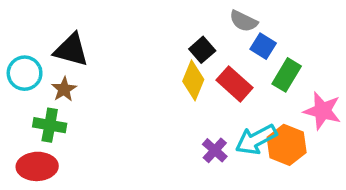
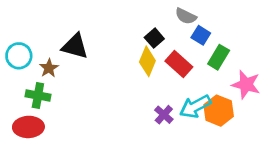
black triangle: (71, 50) -> (75, 46), moved

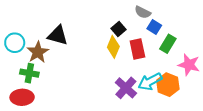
red rectangle: (179, 64) -> (137, 49), turned 36
brown star: (49, 68) -> (38, 52), size x1.5
purple cross: (164, 115) -> (126, 88), size x1.5

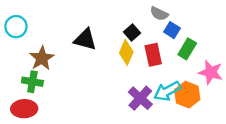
black triangle: (58, 35) -> (85, 39), moved
cyan circle: (15, 43) -> (16, 27), moved

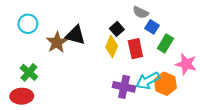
cyan circle: (16, 27) -> (28, 24), moved
brown star: (42, 58) -> (57, 42), moved
green cross: (32, 82) -> (29, 72), turned 30
purple cross: (140, 98) -> (124, 87), turned -30

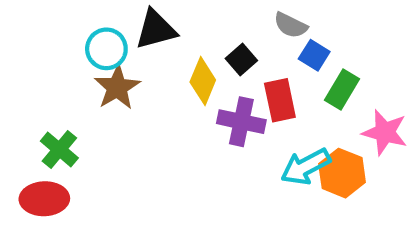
cyan circle: (28, 24) -> (106, 49), moved
black triangle: (75, 35) -> (156, 30), moved, turned -30
yellow diamond: (112, 47) -> (203, 81), moved
purple cross: (124, 87) -> (241, 122), moved

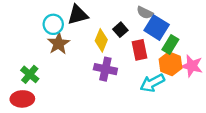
blue square: (314, 55) -> (157, 28), size x1.6
purple cross: (241, 122) -> (105, 69), moved
orange hexagon: (342, 173) -> (170, 64), moved

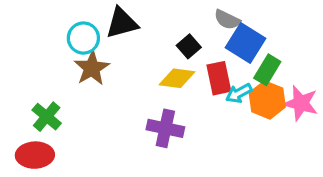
yellow diamond: (101, 40) -> (177, 78), moved, turned 75
purple cross: (105, 69) -> (165, 128), moved
cyan arrow: (152, 83) -> (239, 93), moved, size x0.7

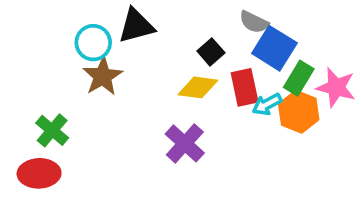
pink star: (301, 103) -> (336, 87), moved
purple cross: (165, 128) -> (185, 143), turned 30

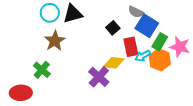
cyan circle: (93, 43) -> (50, 13), moved
yellow diamond: (198, 87) -> (114, 63), moved
green cross: (52, 130) -> (42, 70), moved

